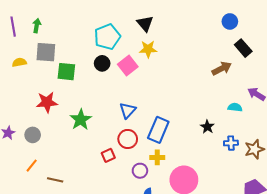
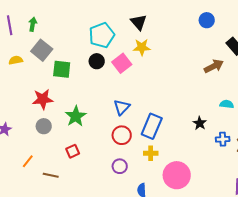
blue circle: (230, 21) -> (207, 20), moved
gray square: (46, 52) -> (42, 50), turned 35
gray circle: (33, 135) -> (44, 126), moved
red square: (108, 155) -> (73, 151), moved
purple circle: (140, 171) -> (120, 166), moved

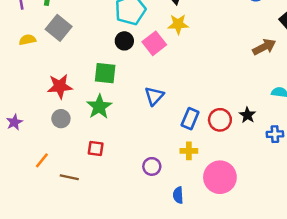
green square: (62, 69) -> (105, 73), moved
blue rectangle: (152, 126) -> (190, 119), size x0.7
red circle: (122, 135) -> (220, 120), moved
red square: (73, 151) -> (96, 149), turned 32

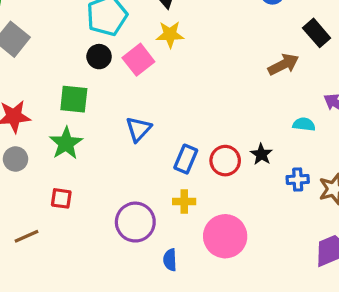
purple circle: (152, 166) -> (135, 222), size x1.6
brown line: (69, 177) -> (27, 236), turned -36

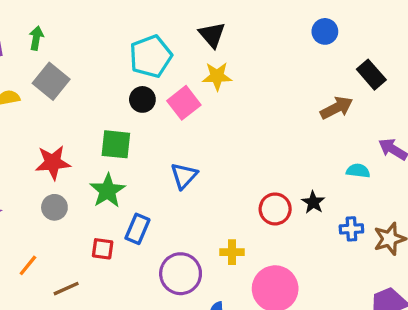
blue rectangle: (186, 159) -> (137, 229), moved

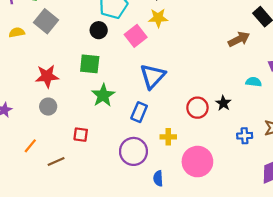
black circle: (142, 99) -> (99, 30), moved
blue triangle: (184, 176) -> (153, 76), moved, size x1.4
green star: (108, 191) -> (103, 95), moved
blue rectangle: (137, 229) -> (139, 112), moved
blue cross: (351, 229) -> (245, 136), moved

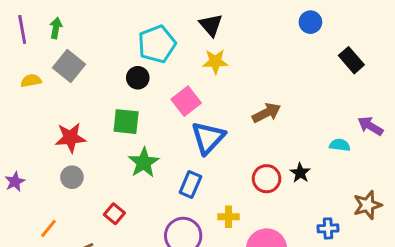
pink square: (136, 36) -> (186, 101), moved
brown arrow: (239, 39) -> (267, 113), moved
red square: (81, 135) -> (114, 214), turned 32
blue cross: (245, 136) -> (328, 228), moved

